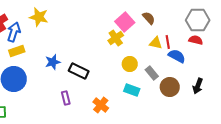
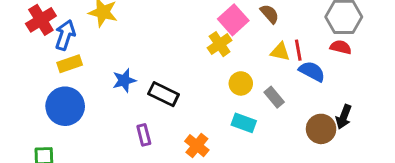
brown circle: (170, 87) -> (321, 129), moved

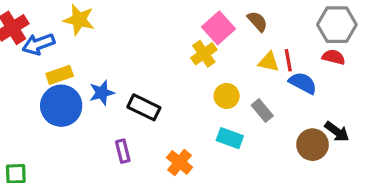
blue arrow: (65, 35) -> (38, 44), turned -128
yellow rectangle: (70, 64) -> (60, 75), moved
blue circle: (65, 106) -> (61, 106), moved
black arrow: (344, 117) -> (337, 132), turned -75

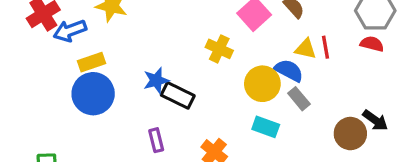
yellow cross: (204, 54) -> (219, 49), moved, turned -30
blue semicircle: (303, 83) -> (289, 70), moved
blue star: (102, 93) -> (156, 80), moved
yellow circle: (227, 96) -> (262, 84), size x1.4

